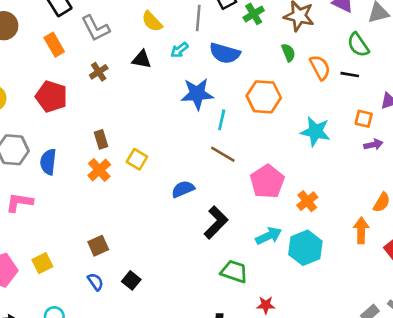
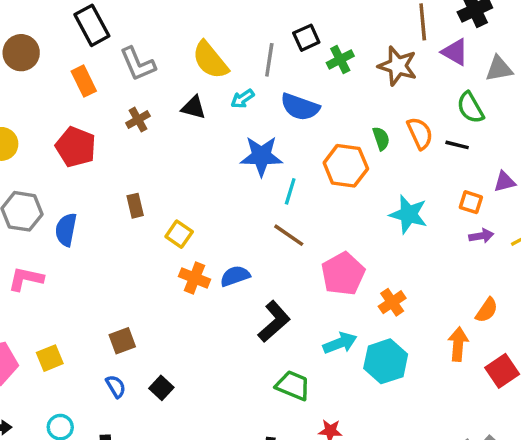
yellow semicircle: (152, 21) -> (210, 60), size x1.4
green semicircle: (288, 53) -> (381, 139), moved
orange cross: (99, 170) -> (194, 278), moved, turned -30

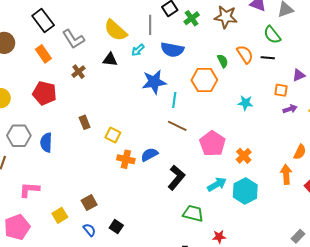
cyan star: (409, 214) -> (245, 103), size x0.7
pink L-shape: (26, 279) -> (29, 190), moved
yellow square: (50, 358) -> (60, 215), moved

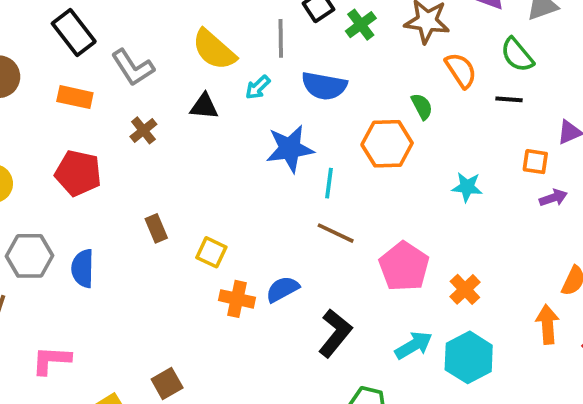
orange rectangle: (43, 54) -> (75, 97), turned -42
orange semicircle: (245, 54) -> (461, 70), moved

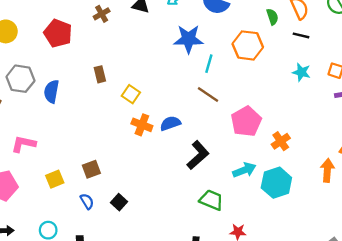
black line: (509, 99) -> (301, 35), moved
green semicircle: (422, 106) -> (272, 17), moved
cyan star: (467, 187) -> (301, 72), moved

